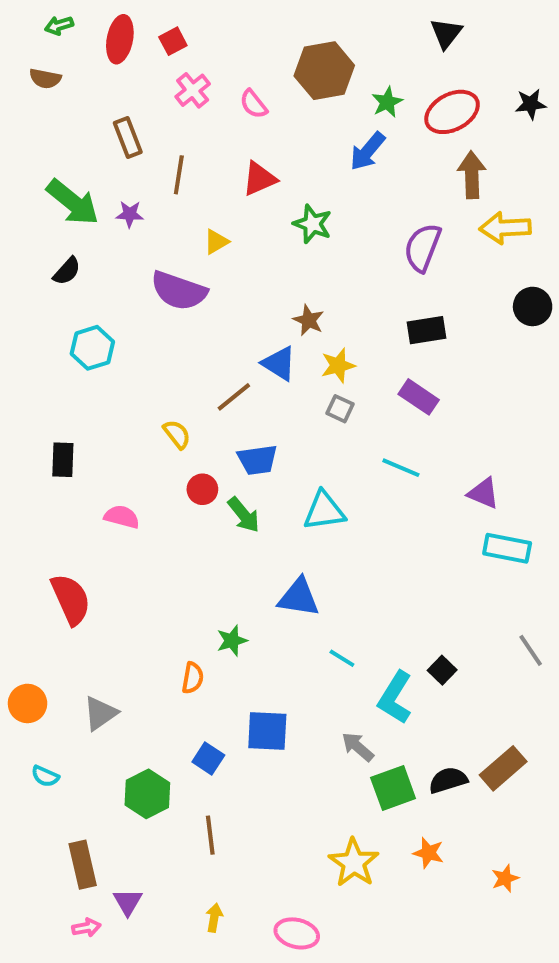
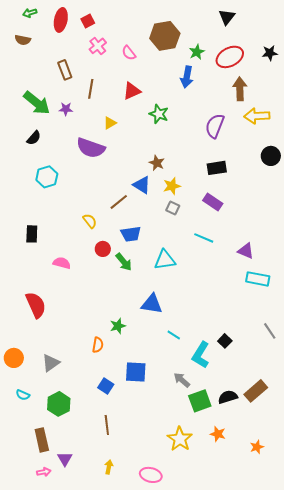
blue arrow: (368, 151) -> (187, 77), turned -30
green hexagon: (147, 794) -> (59, 404), moved

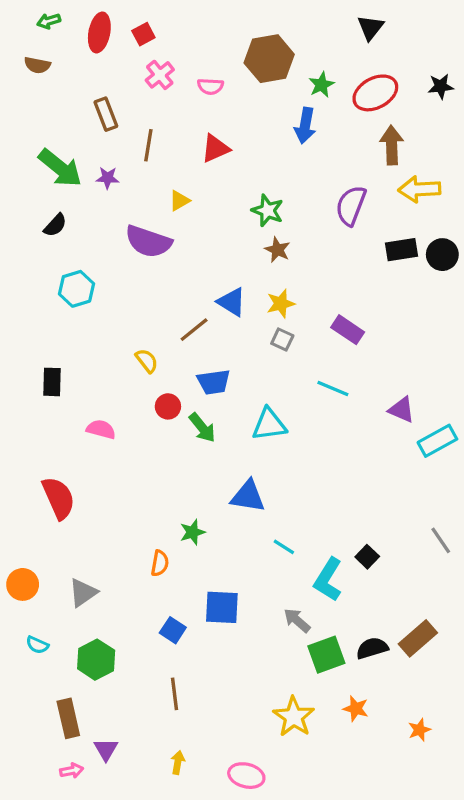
pink semicircle: (129, 53) -> (210, 86), turned -49
green star: (159, 114) -> (268, 210), moved
brown star: (157, 163) -> (277, 250), moved
black rectangle: (217, 168) -> (401, 250), moved
cyan rectangle: (258, 279) -> (437, 441), moved, turned -40

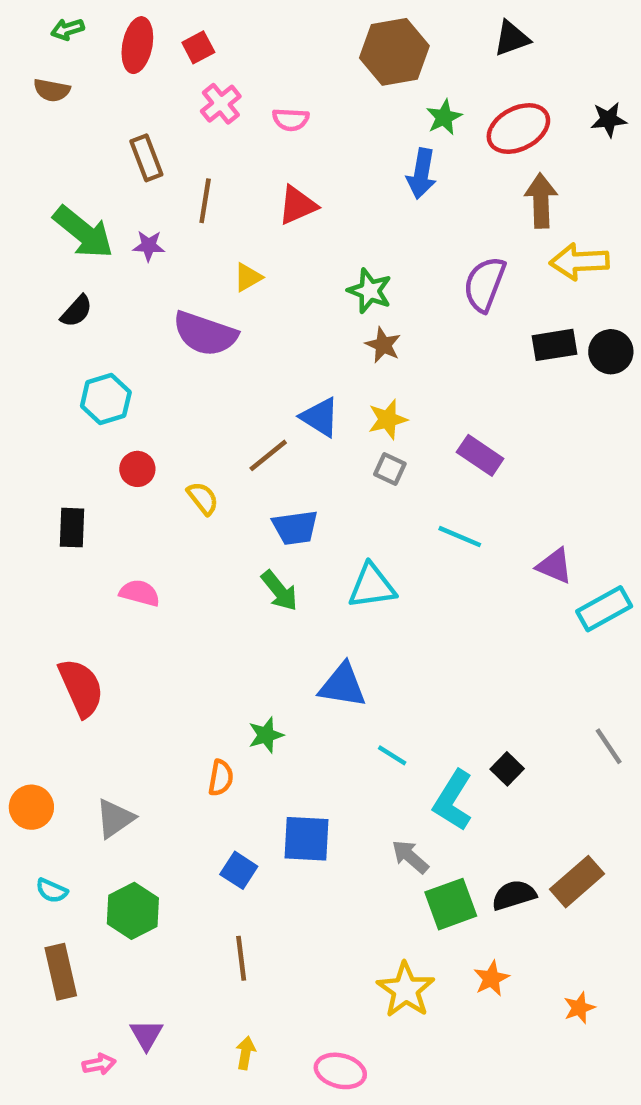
black triangle: (370, 28) -> (512, 38), turned 32
brown hexagon: (269, 59) -> (394, 52), moved
red circle: (168, 406) -> (137, 469), moved
orange star: (356, 709) -> (491, 979), turned 30
brown rectangle: (68, 718) -> (61, 972), moved

